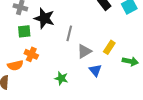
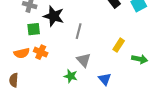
gray triangle: (84, 51) -> (84, 60), moved, turned -42
orange semicircle: (15, 65) -> (22, 53), moved
blue triangle: (95, 70) -> (105, 79), moved

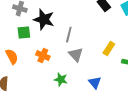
orange cross: (41, 52) -> (43, 56), moved
orange semicircle: (22, 53) -> (12, 57), turned -105
gray triangle: (84, 60) -> (76, 55), moved

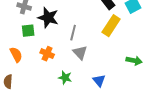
yellow rectangle: (109, 49) -> (111, 26), moved, size x1.5

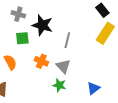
gray triangle: (80, 53) -> (63, 66), moved
blue triangle: (99, 81) -> (93, 88), turned 32

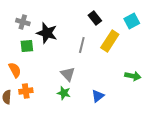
black rectangle: (102, 10) -> (95, 18), moved
gray line: (67, 40) -> (82, 45), moved
orange cross: (41, 61) -> (26, 91), moved, turned -32

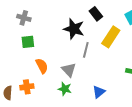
black star: (47, 33) -> (74, 29), moved
gray line: (82, 45) -> (86, 50), moved
orange semicircle: (15, 70) -> (42, 66), moved

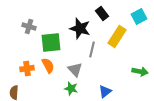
gray cross: (24, 18) -> (29, 26), moved
green square: (28, 42) -> (51, 42), moved, size x1.5
orange cross: (27, 87) -> (27, 68), moved

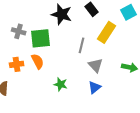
gray cross: (29, 26) -> (19, 31), moved
black star: (80, 28) -> (62, 14), moved
gray triangle: (75, 70) -> (96, 65), moved

